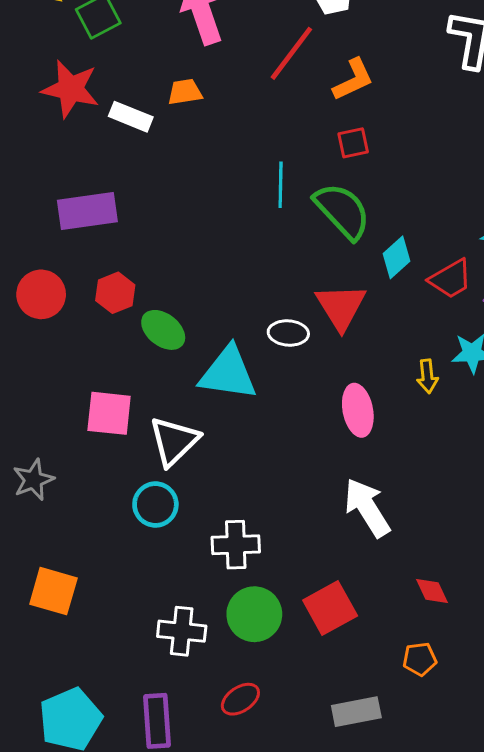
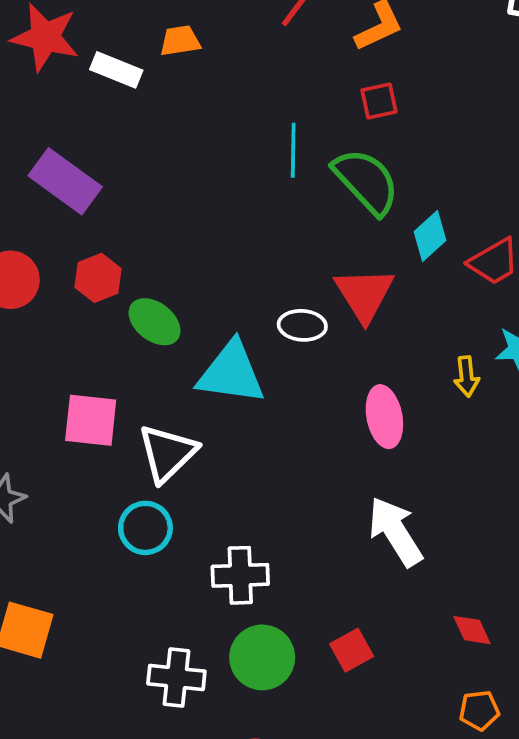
purple rectangle: (87, 211) -> (65, 181), turned 44
red square: (330, 608) -> (352, 650), size x0.7
orange pentagon: (420, 659) -> (479, 710), moved

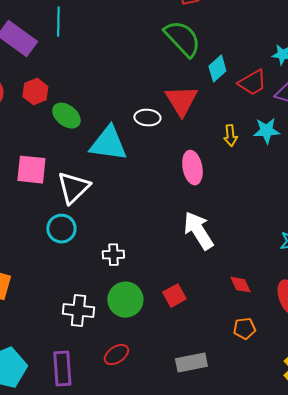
cyan line: (293, 150) -> (58, 22), moved
yellow arrow: (467, 376) -> (230, 136), moved
white cross: (240, 575) -> (113, 255), size x0.7

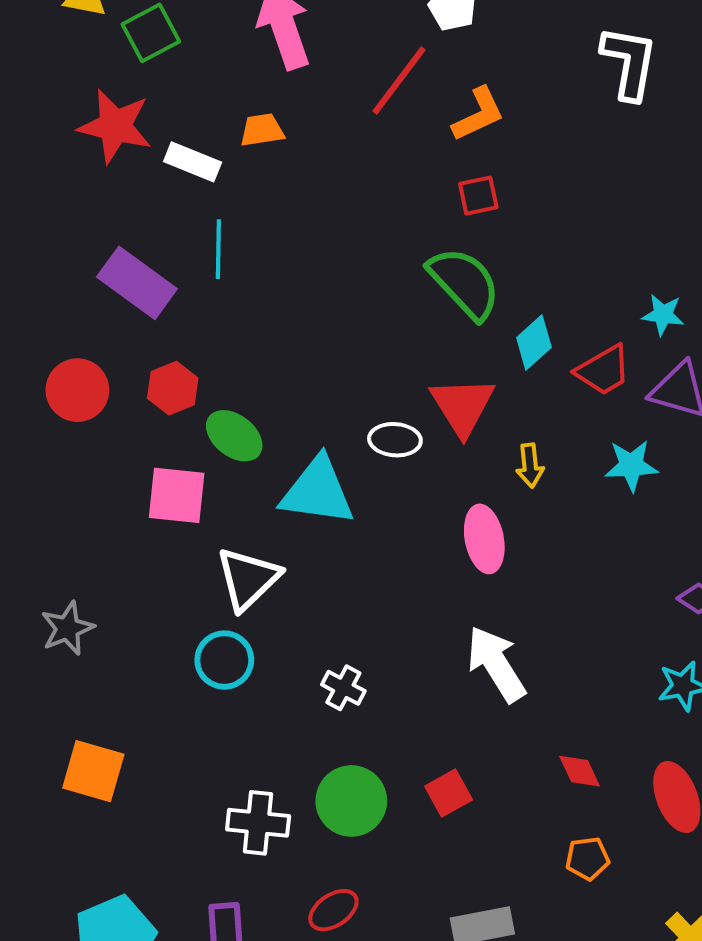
yellow arrow: (230, 136) -> (530, 466), moved
pink square: (31, 170) -> (177, 495), moved
white cross: (113, 255) -> (343, 688), moved, turned 30

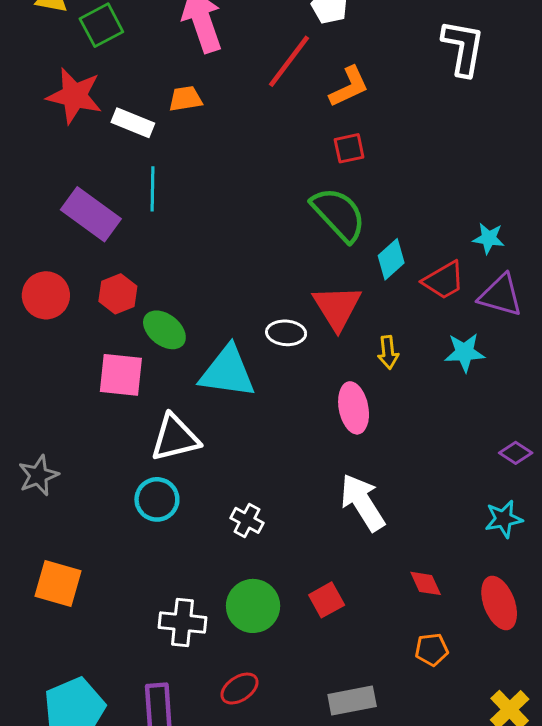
white triangle: (248, 579) -> (175, 438), turned 30

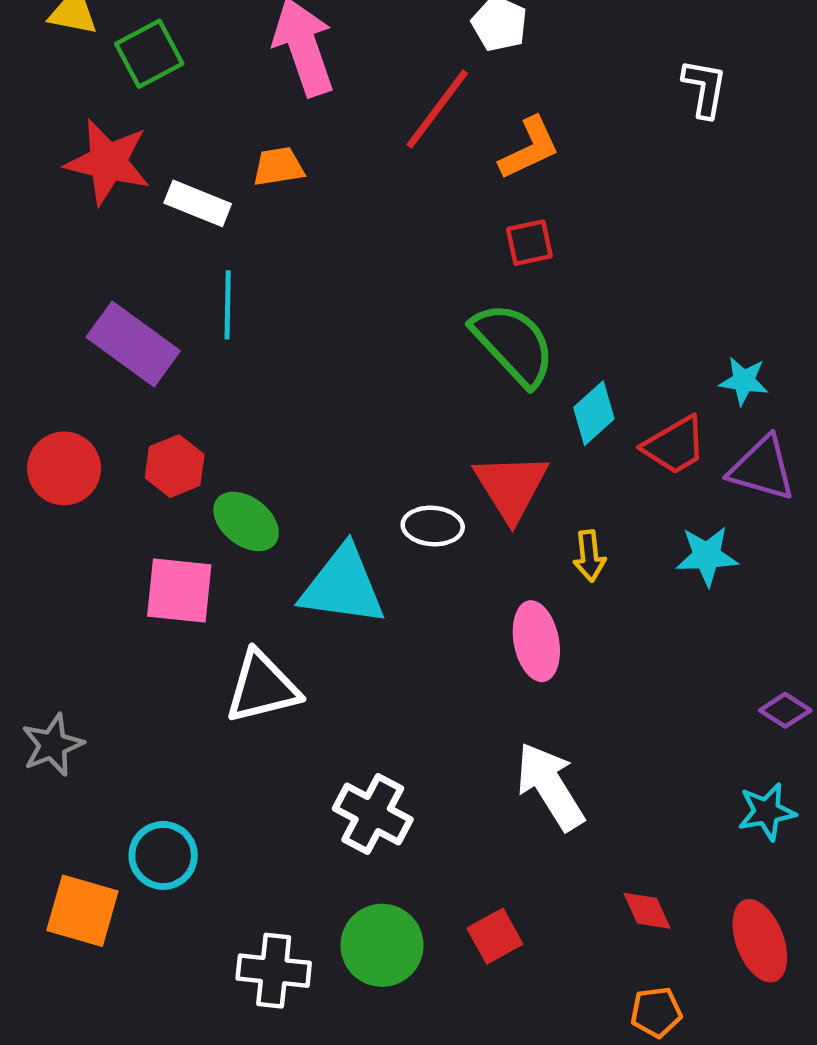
white L-shape: (463, 48) -> (705, 88), size x0.7
cyan circle: (157, 499) -> (163, 855), moved
white cross: (247, 520) -> (373, 814), size x1.5

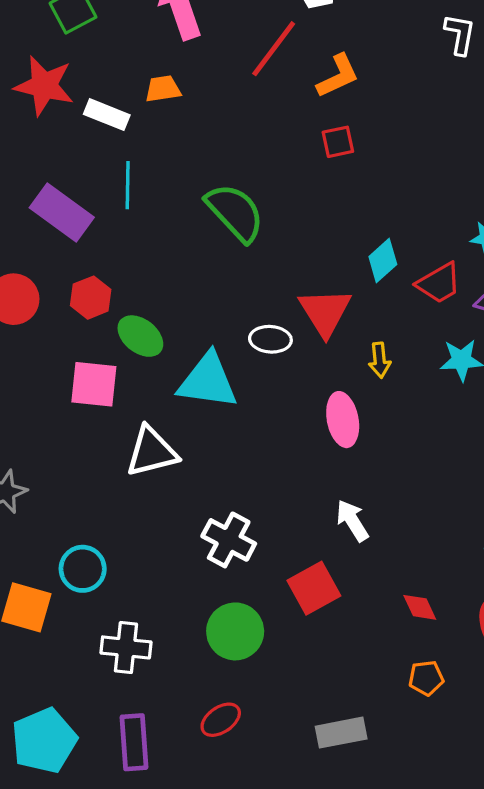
green semicircle: (513, 344) -> (235, 212), moved
white arrow: (550, 786) -> (352, 521), size x0.7
red square: (495, 936) -> (314, 588), moved, size x1.4
white cross: (274, 971) -> (126, 647), moved

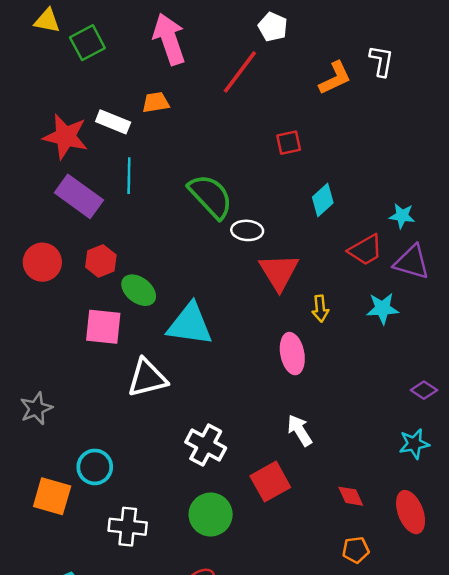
orange L-shape: (338, 76) -> (335, 78), moved
red star: (44, 86) -> (66, 137), moved
cyan diamond: (383, 261) -> (323, 200), moved
white ellipse: (270, 339) -> (247, 230), moved

